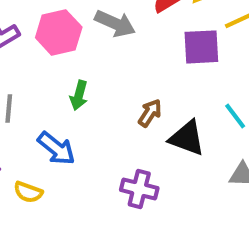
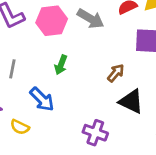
brown arrow: (150, 113) -> (116, 73), moved

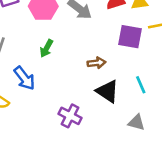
brown arrow: (116, 73) -> (97, 63), turned 36

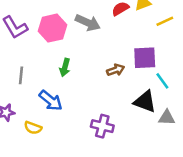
purple square: (130, 37) -> (145, 58), moved
black triangle: (107, 91) -> (145, 102), moved

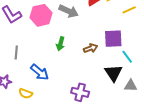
green arrow: (65, 67) -> (60, 44), moved
black triangle: (145, 102) -> (114, 73), turned 36

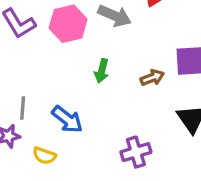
gray line: (16, 52) -> (23, 108), moved
purple cross: (80, 92) -> (136, 152), turned -30

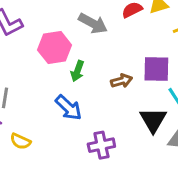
pink hexagon: (68, 24) -> (55, 47), moved
blue arrow: (67, 119) -> (68, 108), moved

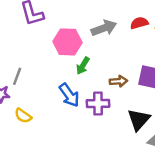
gray arrow: (93, 23) -> (104, 28), turned -60
purple cross: (101, 145) -> (98, 103), moved

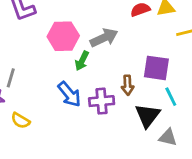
gray arrow: (104, 28) -> (104, 38), moved
brown arrow: (119, 81) -> (128, 85), moved, turned 96

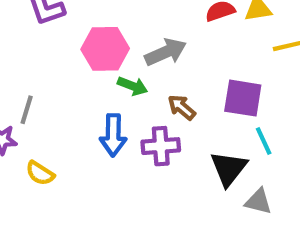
green arrow: (82, 61) -> (133, 86), turned -96
brown arrow: (128, 85) -> (182, 107), moved, turned 132
blue arrow: (69, 94) -> (113, 135), turned 40

